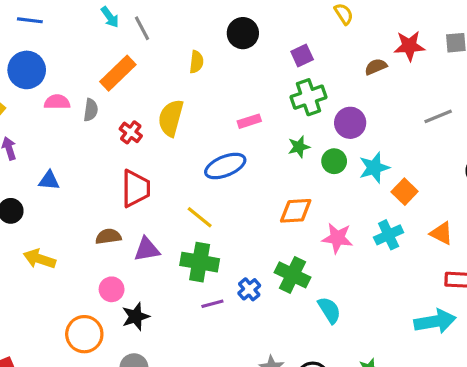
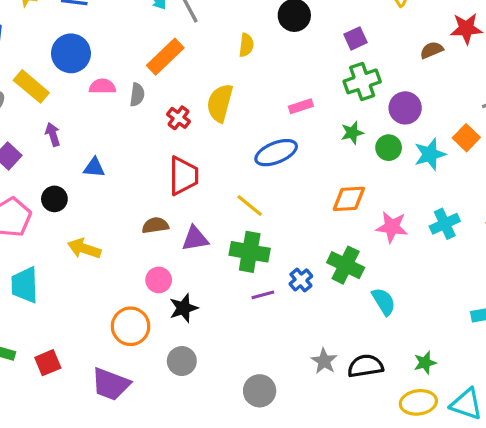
orange square: (405, 192) -> (466, 138), moved

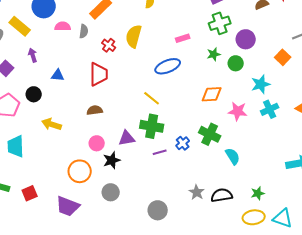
cyan star: (430, 154) -> (261, 84), moved
red trapezoid: (183, 176) -> (99, 74), moved
purple triangle: (195, 239) -> (127, 138), moved

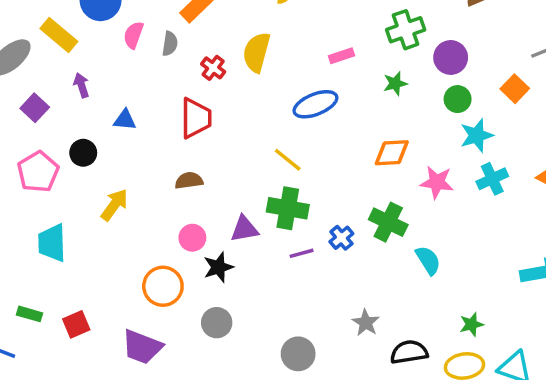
pink semicircle: (63, 26) -> (133, 35), turned -70
green circle: (236, 63) -> (458, 99), moved
yellow arrow: (52, 124) -> (114, 205), turned 108
black semicircle: (222, 195) -> (409, 352), moved

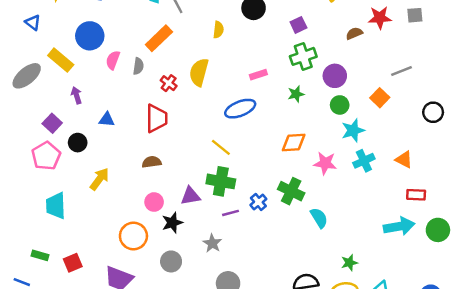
purple square: (35, 108) -> (52, 123), moved
gray star: (366, 323) -> (212, 243), moved

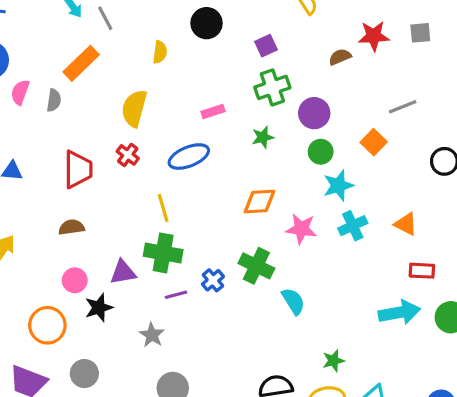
red cross: (169, 83) -> (128, 155), moved
yellow line: (221, 147) -> (163, 208), turned 35
gray circle: (171, 261) -> (84, 374), moved

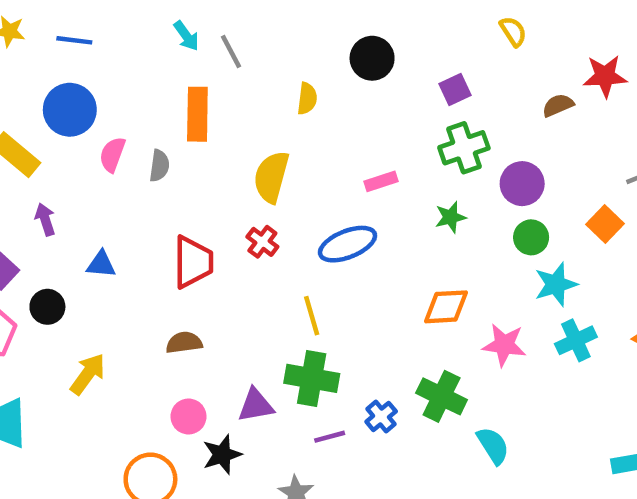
orange rectangle: (81, 63) -> (197, 114), turned -45

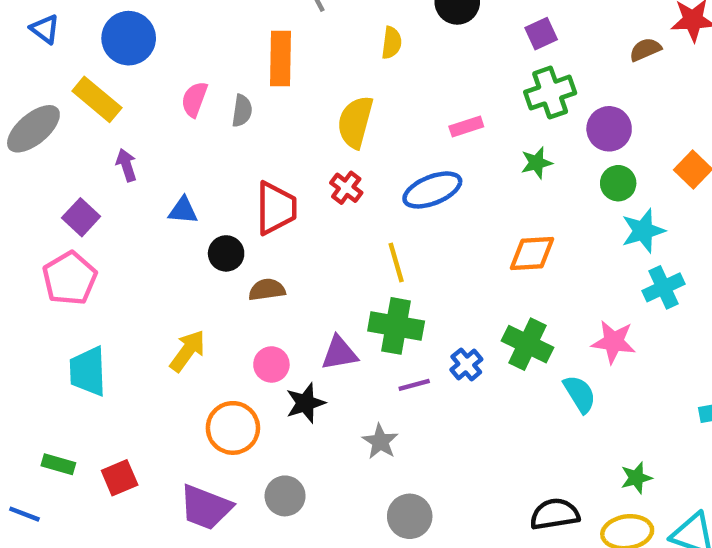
blue circle: (70, 110) -> (129, 38), moved
black circle: (47, 307) -> (226, 253), moved
pink star: (504, 345) -> (614, 342), moved
yellow arrow: (88, 374) -> (188, 351), moved

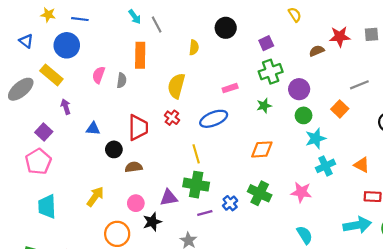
cyan semicircle: (580, 394) -> (305, 235), moved

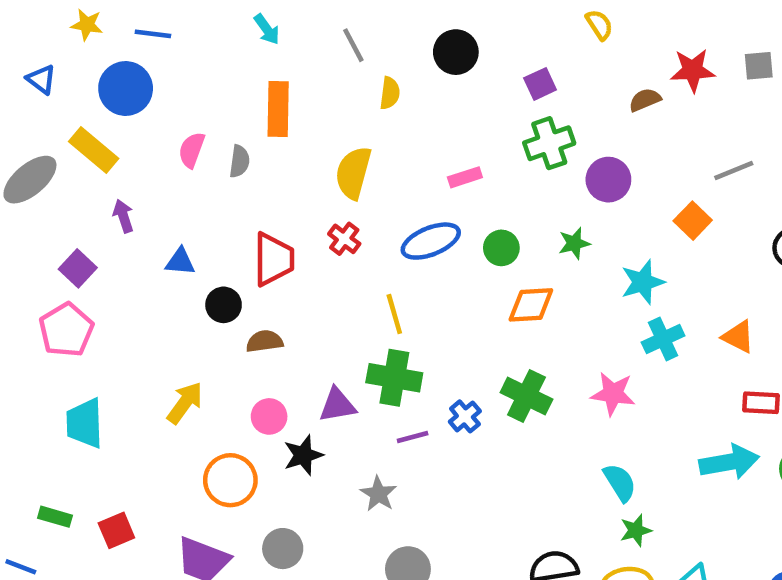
gray line: (157, 25) -> (353, 45), moved
green star: (264, 106) -> (574, 243), moved
green circle: (304, 115) -> (501, 248), moved

